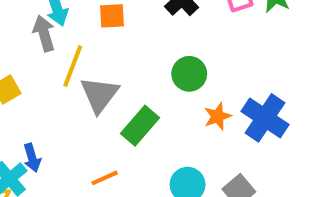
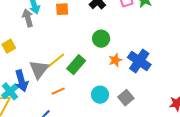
yellow line: (73, 66) -> (55, 61), moved, turned 30
gray triangle: (99, 95) -> (39, 69), moved
blue arrow: (32, 158) -> (21, 81), size x1.5

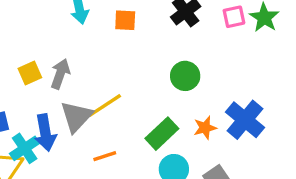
gray arrow: (28, 18) -> (60, 74), moved, turned 30
orange star: (115, 60) -> (205, 128), moved
green rectangle: (76, 65) -> (162, 134), moved

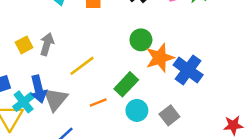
gray triangle: (76, 117) -> (55, 99), moved
orange star: (205, 128) -> (160, 58), moved, size x1.6
orange line: (105, 156) -> (98, 102), moved

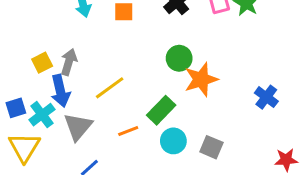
blue cross: (188, 70) -> (266, 97), moved, size x0.7
blue arrow: (38, 89) -> (60, 91), moved
cyan cross: (24, 102) -> (42, 115), moved
gray square: (169, 115) -> (211, 147), turned -30

